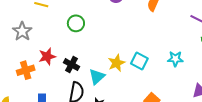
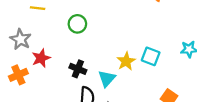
red star: (47, 56) -> (41, 58), moved
orange cross: (26, 70) -> (18, 75), moved

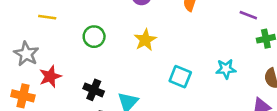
yellow star: (126, 61) -> (145, 40), moved
orange cross: (18, 75) -> (23, 96), turned 36

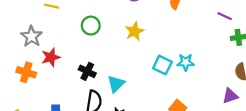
cyan star: (226, 69) -> (186, 62), moved

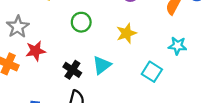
cyan star: (186, 62) -> (177, 46), moved
cyan triangle: (116, 84) -> (102, 65), moved

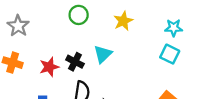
red star: (36, 51) -> (49, 67), moved
cyan square: (152, 72) -> (170, 54), moved

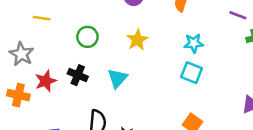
black cross: (75, 62) -> (78, 75), moved
red star: (49, 67) -> (46, 81), moved

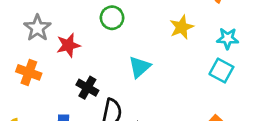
yellow star: (137, 40) -> (182, 27), moved
black cross: (78, 75) -> (87, 88), moved
red star: (46, 81) -> (68, 45), moved

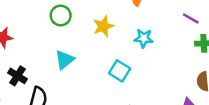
green circle: (112, 18) -> (61, 15), moved
cyan square: (221, 71) -> (120, 71), moved

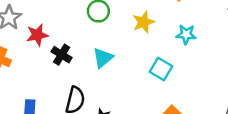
black cross: (17, 76) -> (62, 55), moved

